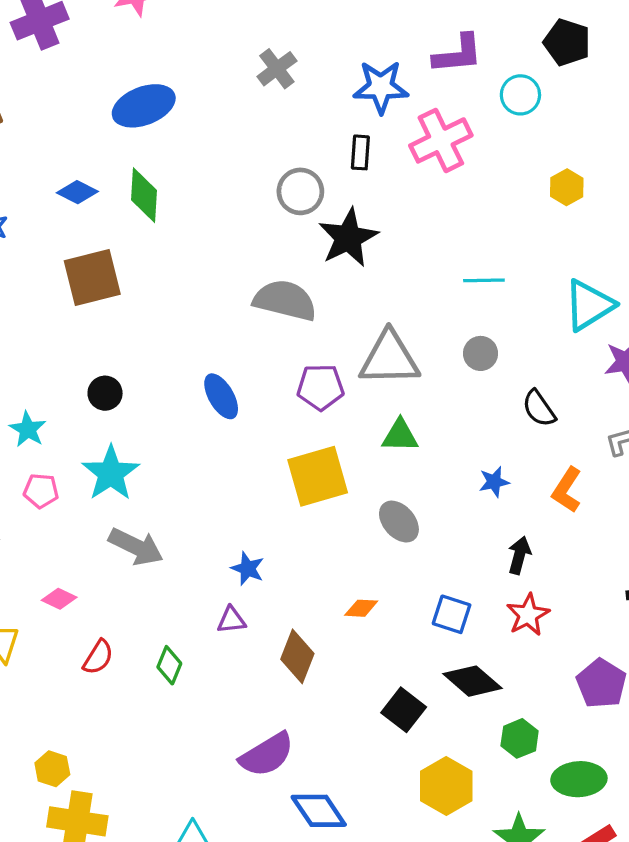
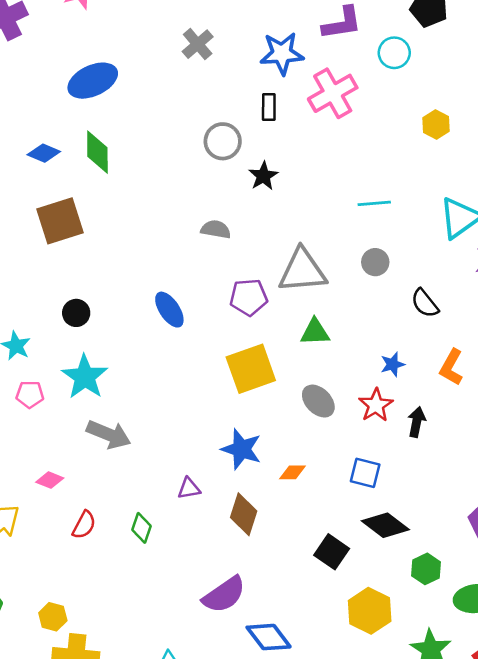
black star: (348, 238) -> (263, 176), size x0.6
gray semicircle: (285, 300) -> (216, 229), size x0.6
blue star: (248, 569) -> (241, 449), moved, size x1.5
red star: (528, 615) -> (376, 405), moved

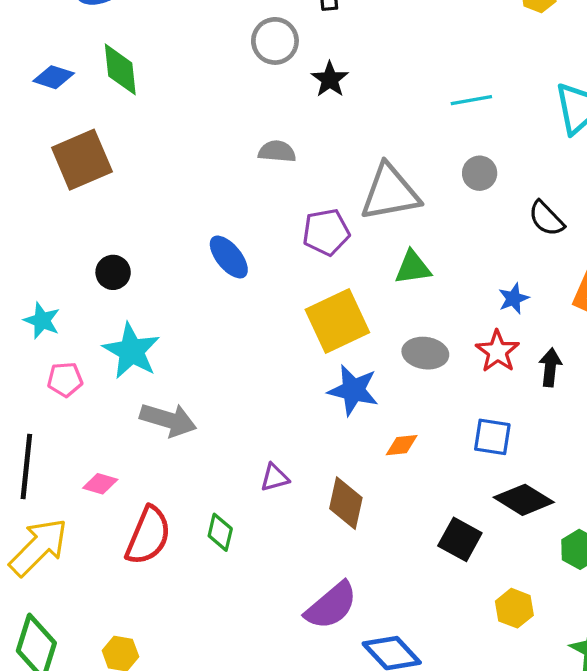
gray ellipse: (318, 401) -> (425, 353), turned -32
blue star: (241, 449) -> (353, 390), moved
red semicircle: (84, 525) -> (148, 536), size x1.6
yellow hexagon: (370, 611) -> (514, 608), size x0.7

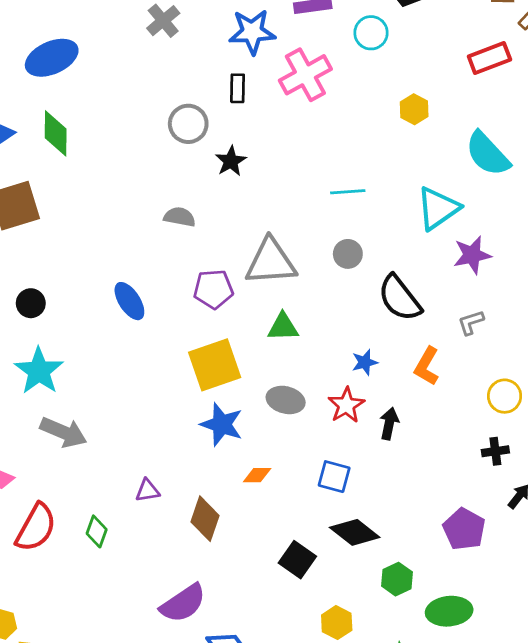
black semicircle: (546, 218) -> (400, 298), size x1.5

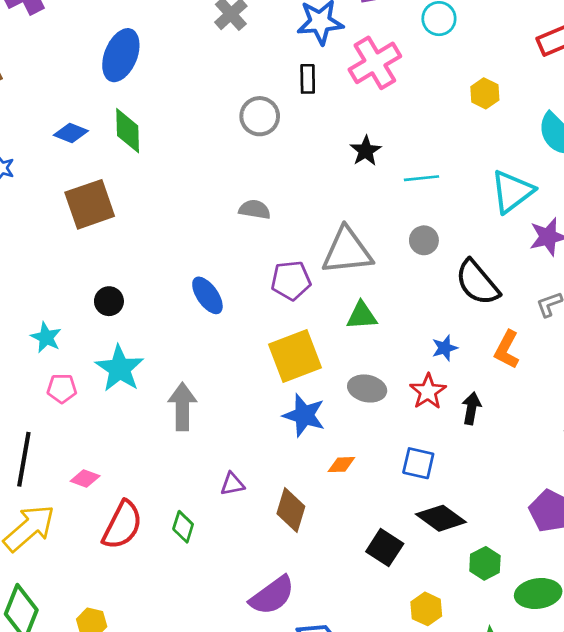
blue ellipse: (52, 58) -> (121, 55), turned -42
black star: (231, 161) -> (366, 151), moved
gray arrow: (63, 432) -> (182, 407), moved, turned -111

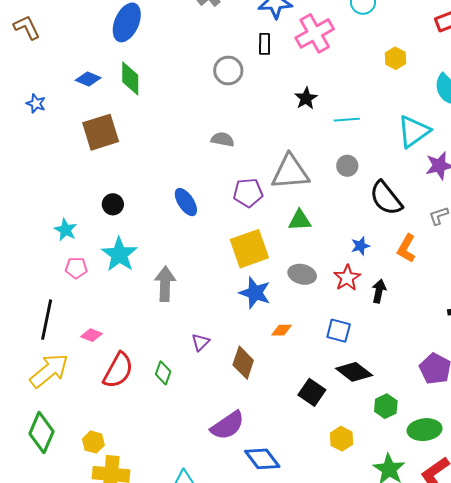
purple triangle: (232, 484) -> (200, 342), turned -36

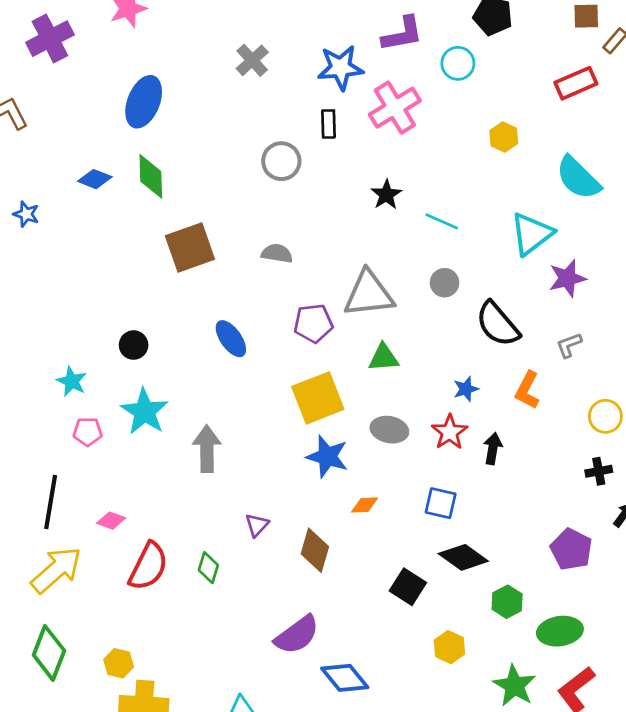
cyan line: (347, 120) -> (442, 221), turned 30
brown square: (101, 132) -> (190, 248), moved

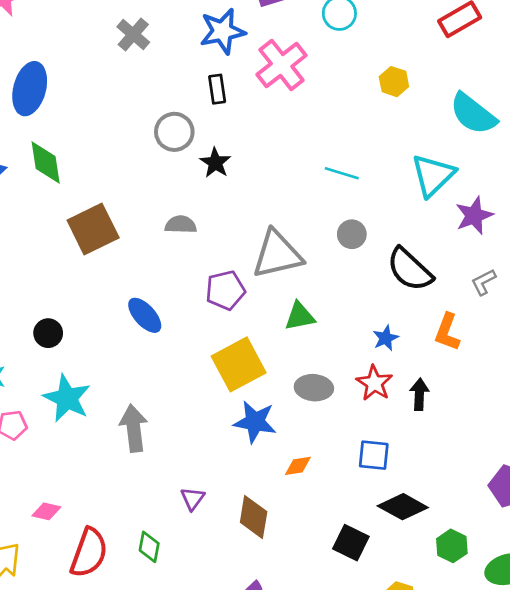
black star: (386, 195) -> (215, 163), moved

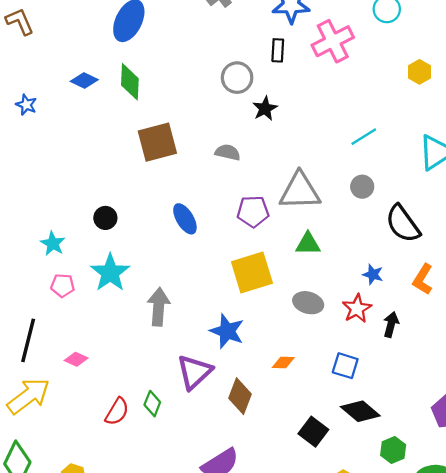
cyan line: (342, 173) -> (364, 137), turned -60
blue star: (386, 338) -> (373, 274), turned 30
blue star: (255, 422) -> (227, 331), moved
purple triangle: (193, 499) -> (194, 372), size x1.8
red semicircle: (89, 553) -> (117, 412), moved, size x0.7

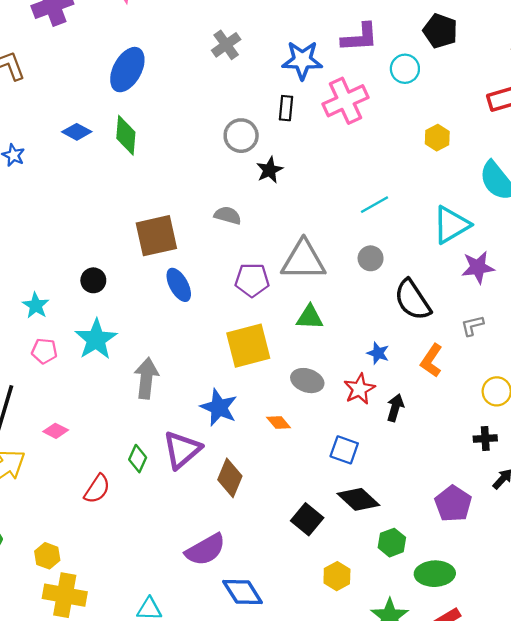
brown square: (157, 142) -> (156, 236), moved
orange diamond: (283, 362) -> (279, 422), moved, turned 45
green diamond: (152, 404) -> (138, 459), moved

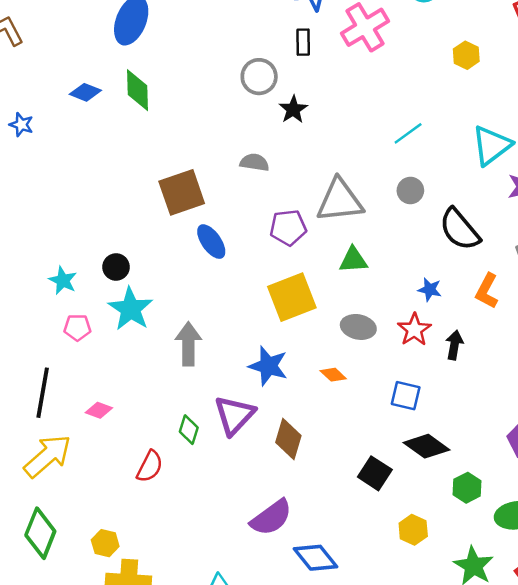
black circle: (93, 280) -> (116, 267), moved

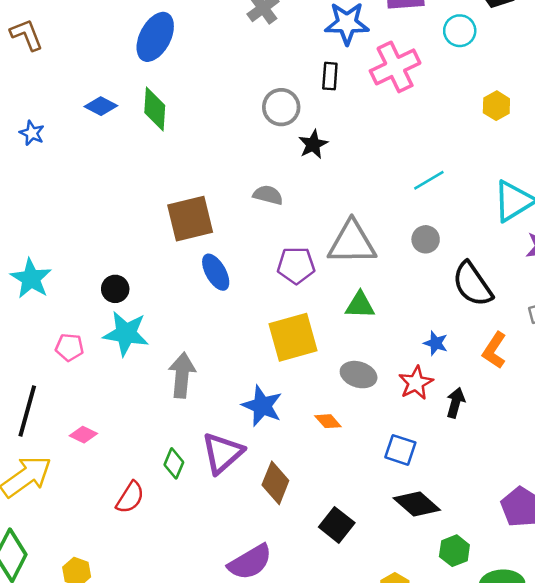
cyan star: (63, 280) -> (31, 279), moved, size x1.4
cyan star: (131, 309) -> (126, 334), turned -30
black square: (375, 473) -> (337, 525), moved

